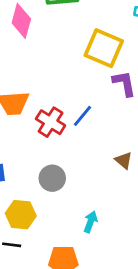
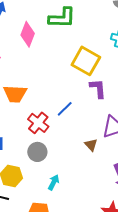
red cross: (51, 122) -> (38, 123), moved
cyan arrow: (90, 222) -> (54, 182), moved

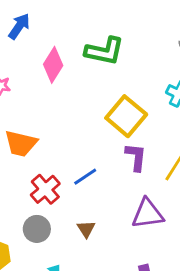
brown triangle: (91, 145) -> (86, 229), moved

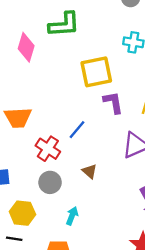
yellow square: (126, 116) -> (96, 72), turned -36

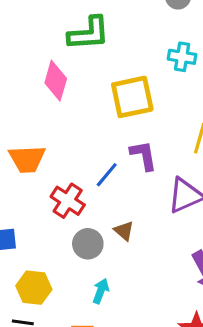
pink diamond: (26, 47) -> (56, 81), moved
purple L-shape: (113, 102) -> (144, 155), moved
gray circle: (50, 182) -> (88, 244), moved

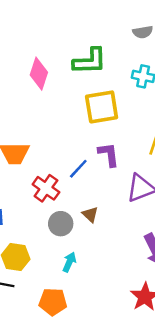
green L-shape: (89, 33) -> (90, 61), moved
pink diamond: (56, 81) -> (39, 74), moved

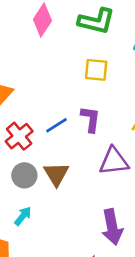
yellow square: (102, 107) -> (96, 70), size x0.7
brown triangle: (90, 215) -> (56, 174), size x1.5

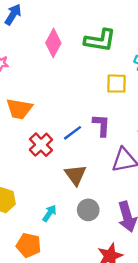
yellow square: (96, 70) -> (116, 84), moved
gray circle: (24, 175) -> (88, 210), moved

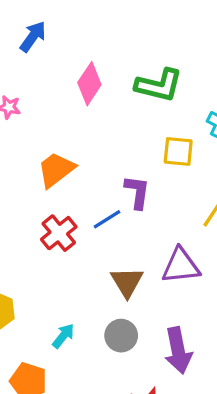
orange trapezoid: (19, 109) -> (56, 170), moved, turned 128
purple L-shape: (101, 125) -> (137, 192), moved
brown triangle: (76, 175) -> (127, 282), moved

